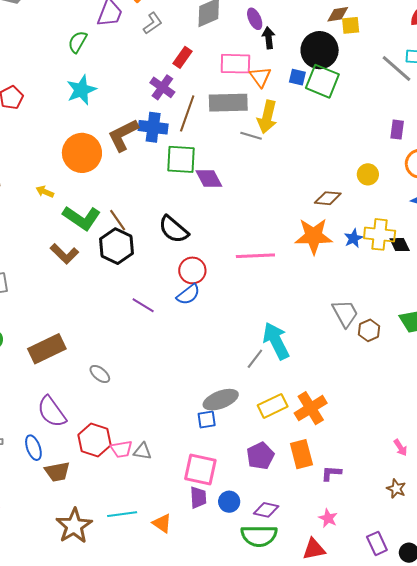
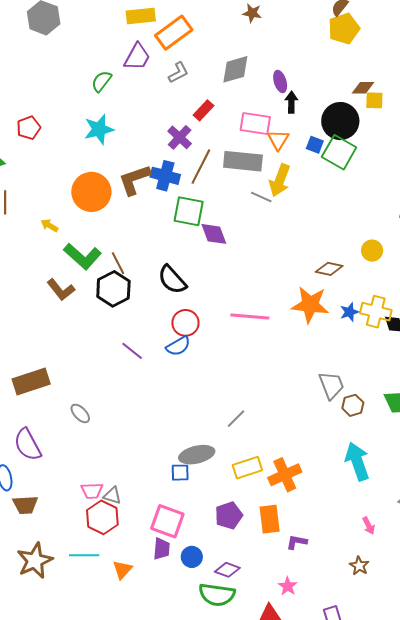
cyan arrow: (276, 341) -> (357, 461), moved
red hexagon: (94, 440) -> (102, 517), moved
orange triangle: (162, 523) -> (122, 570), turned 30

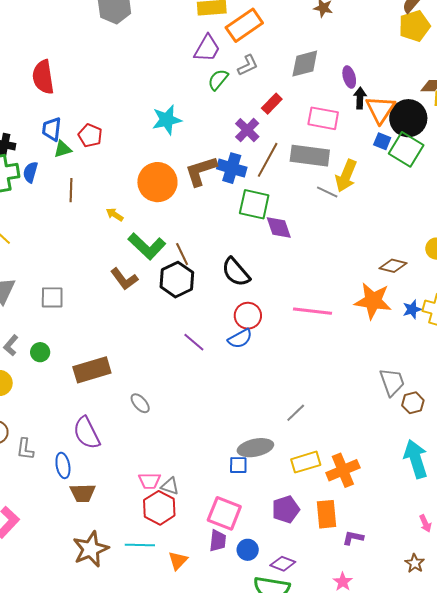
green semicircle: (102, 81) -> (218, 80), moved
red pentagon: (29, 128) -> (90, 135), moved, turned -30
orange triangle: (278, 140) -> (380, 110), moved, size x1.4

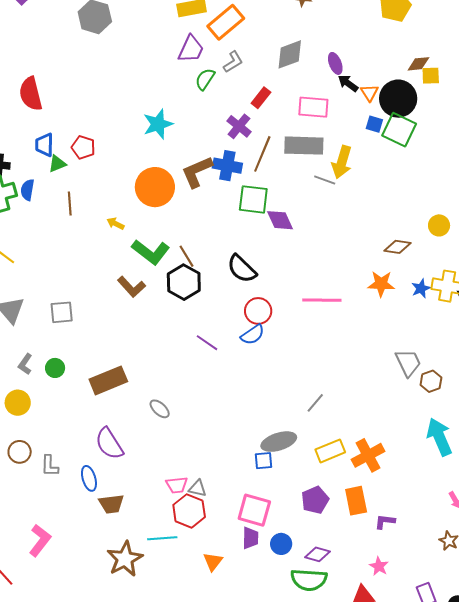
black arrow: (360, 98) -> (348, 83), turned -50
orange triangle: (380, 110) -> (369, 93), size x0.6
orange star: (373, 301) -> (381, 284), size x0.7
cyan line: (140, 545) -> (162, 538), moved

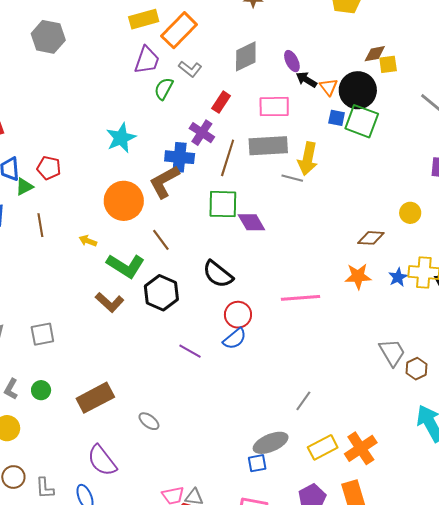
gray L-shape: (233, 62) -> (190, 69), turned 75
blue cross: (227, 166) -> (180, 157), moved
brown line: (187, 256) -> (161, 240), moved

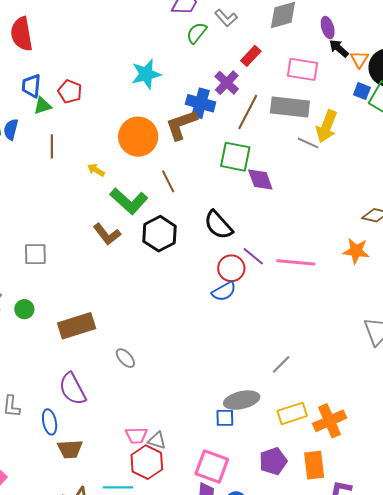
purple line: (190, 351) -> (253, 256), moved

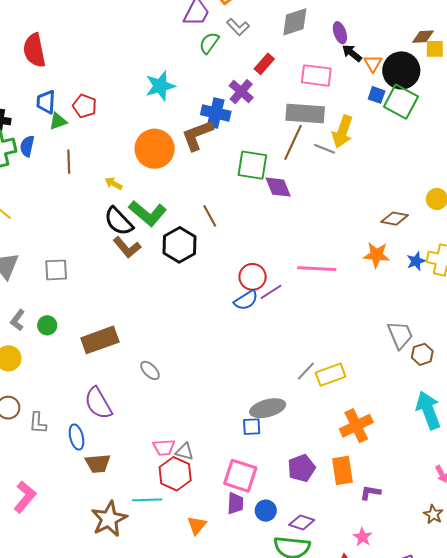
brown line: (248, 112) -> (293, 142), moved
brown line: (168, 181) -> (210, 216), moved
black semicircle: (218, 225) -> (119, 221), moved
purple line: (253, 256) -> (271, 292), moved, turned -70
yellow rectangle: (292, 413) -> (331, 375), moved

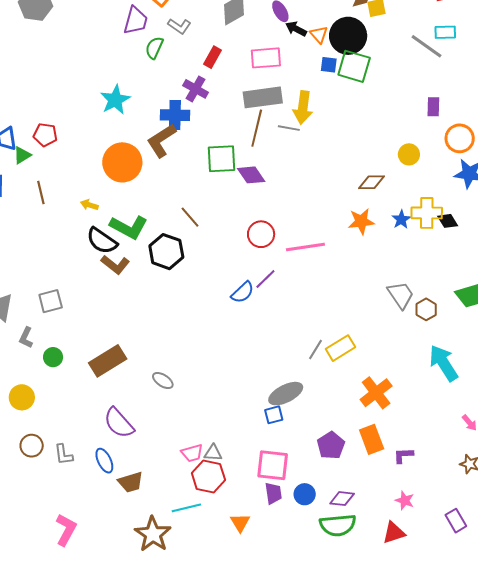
red circle: (253, 277) -> (261, 234), moved
gray L-shape: (18, 320) -> (26, 338), moved

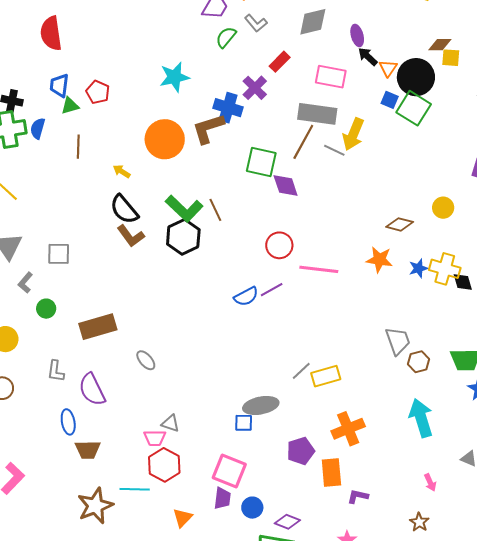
green L-shape: (129, 227) -> (184, 209), moved
purple pentagon: (331, 445) -> (301, 451), moved
gray triangle: (213, 453) -> (170, 423), moved
gray L-shape: (64, 455) -> (56, 371), moved

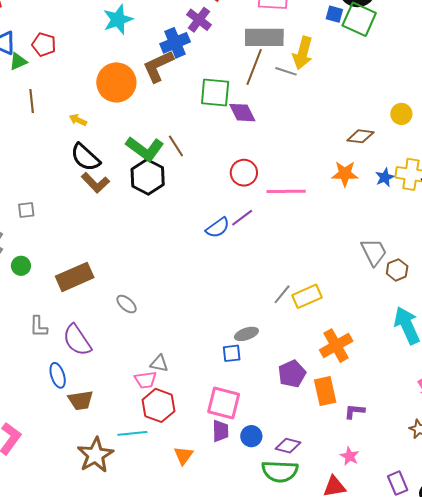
blue cross: (228, 108) -> (175, 43), turned -32
gray square: (59, 254) -> (26, 210), size x0.7
gray ellipse: (261, 405) -> (246, 334), size x0.7

